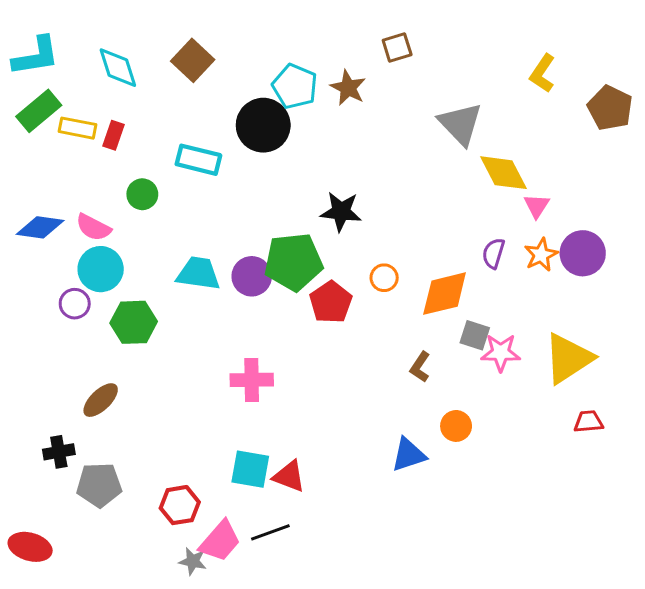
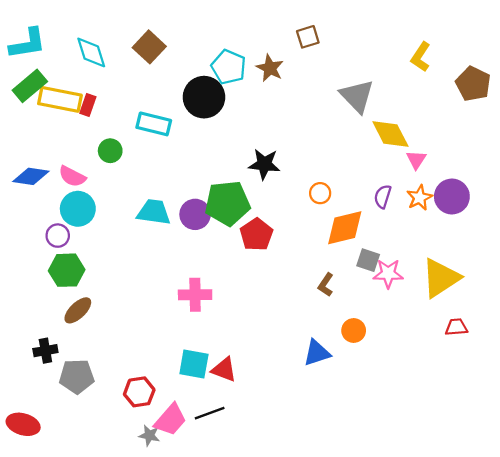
yellow rectangle: (78, 128) -> (60, 99), size x1.5
orange circle: (384, 278) -> (320, 193), moved
green hexagon: (134, 322) -> (67, 270), moved

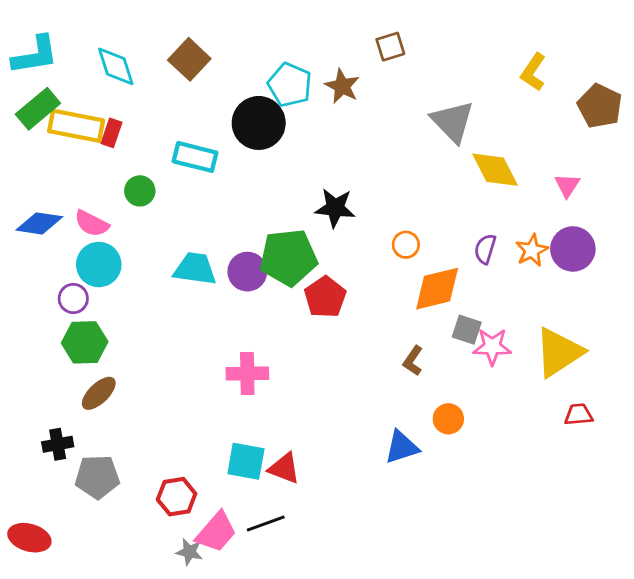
pink triangle: (416, 160) -> (567, 185), moved

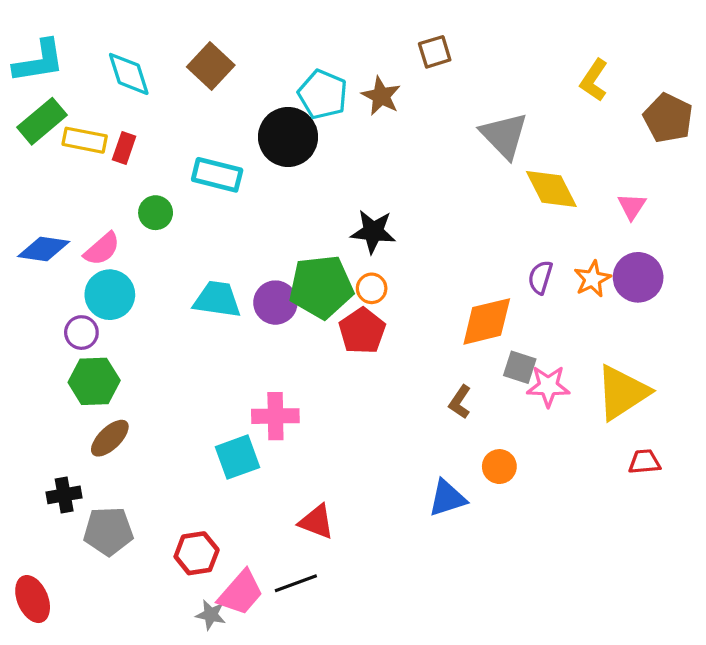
yellow rectangle: (76, 126) -> (85, 140), size x0.7
pink semicircle: (92, 223) -> (102, 249), turned -68
orange circle: (406, 245) -> (372, 288), moved
cyan square: (246, 461) -> (238, 457), moved, turned -30
red ellipse: (29, 538) -> (33, 599), turned 51

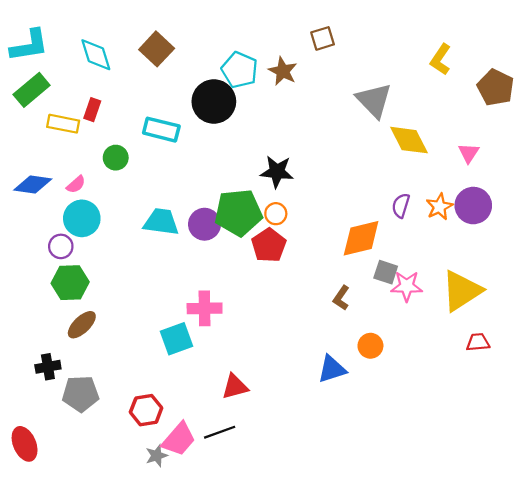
yellow rectangle: (85, 140) -> (63, 124), moved
pink semicircle: (102, 249) -> (76, 184), size x0.7
red triangle: (316, 522) -> (235, 387), turned -36
gray star: (211, 615) -> (157, 456), turned -30

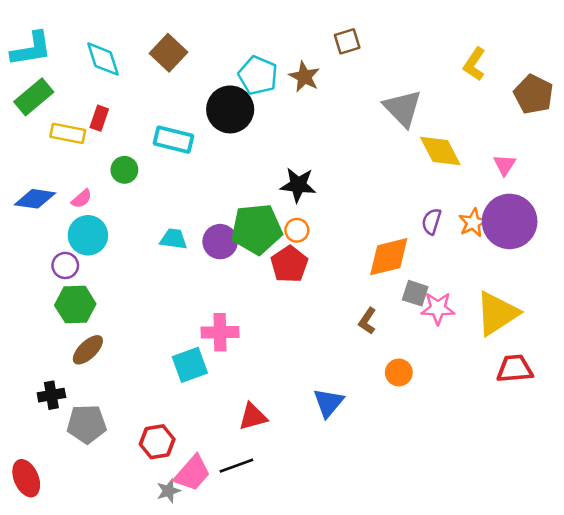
purple circle: (473, 206) -> (510, 221), size x1.4
cyan trapezoid: (161, 222) -> (173, 239), size x0.7
red trapezoid: (478, 342) -> (515, 369), size x1.4
blue triangle: (332, 369) -> (328, 403), moved, turned -32

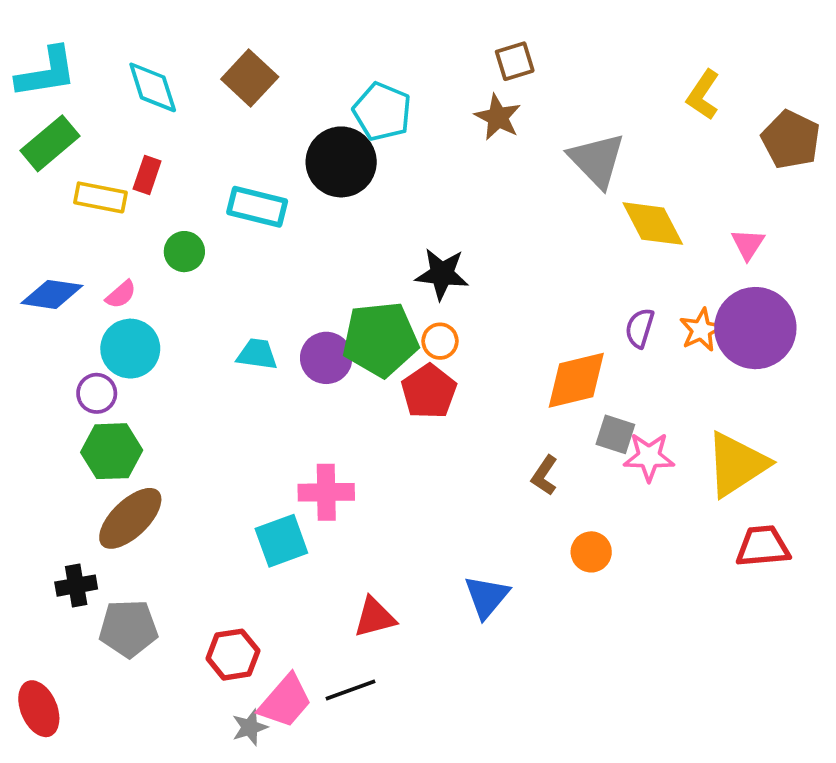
brown star: (304, 77) -> (498, 117), moved
brown ellipse: (88, 350) -> (130, 518), size x1.4

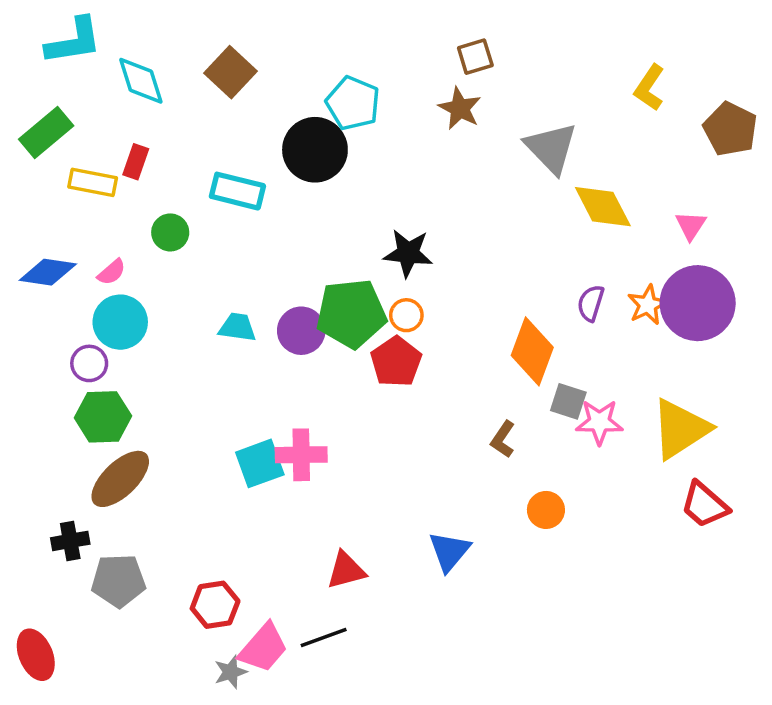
cyan L-shape: (46, 72) -> (74, 41), moved
orange diamond: (576, 380) -> (532, 351), turned -56
cyan square: (281, 541) -> (260, 463), moved
red trapezoid: (763, 546) -> (705, 505), turned -134

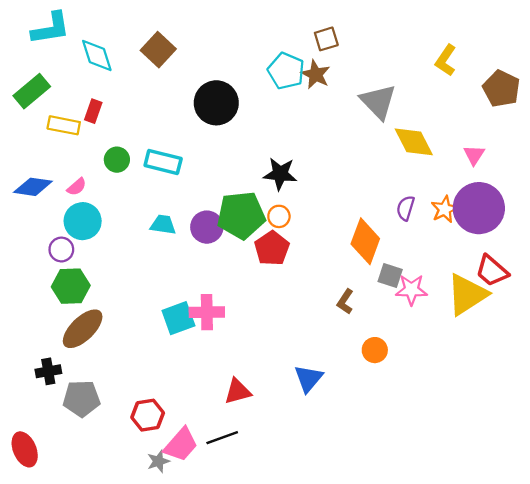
cyan pentagon: (353, 103) -> (286, 71), moved
cyan rectangle: (237, 191) -> (163, 162), moved
red trapezoid: (705, 505) -> (492, 271), moved

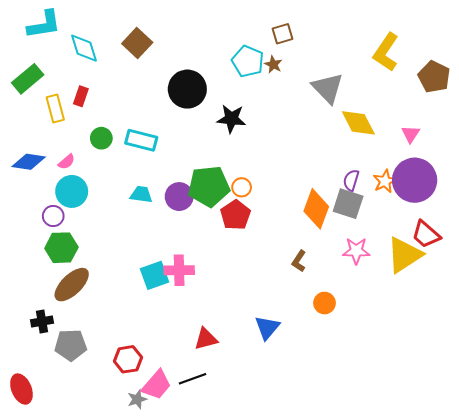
yellow L-shape: (446, 60) -> (386, 52), size x1.4
brown star: (316, 74) -> (273, 64), size x0.7
yellow rectangle: (64, 125) -> (55, 109), turned 64
black star: (280, 174) -> (231, 119), moved
gray square: (390, 276) -> (348, 204), moved, size x1.4

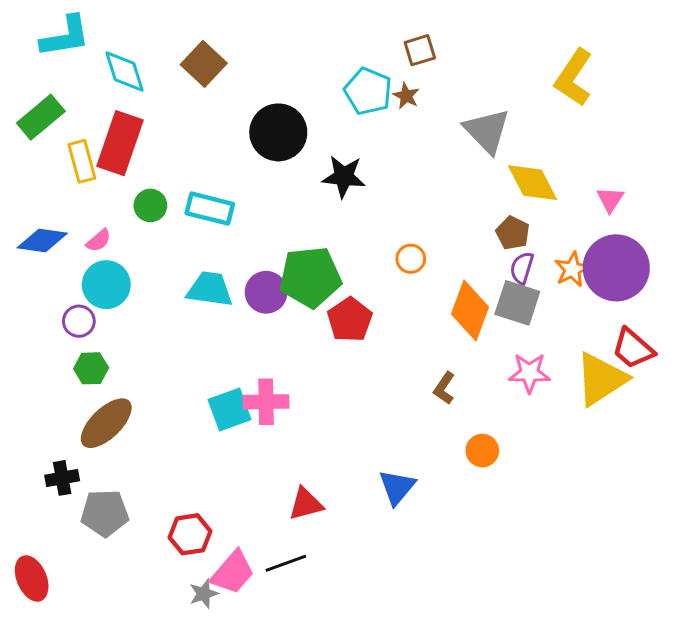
brown pentagon: (434, 77) -> (513, 233), moved, size x0.7
red rectangle: (81, 96) -> (120, 143), size x2.0
orange circle: (242, 187) -> (411, 259), moved
cyan trapezoid: (141, 195) -> (210, 289), size x1.4
green hexagon: (61, 248) -> (91, 368), size x0.7

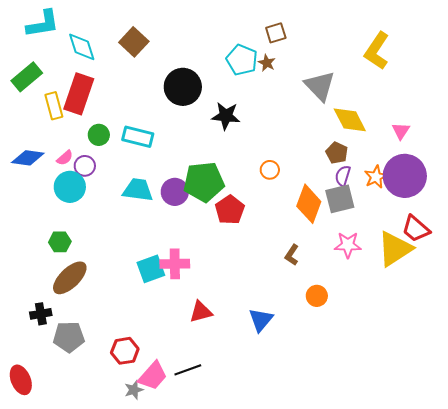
gray square: (517, 303) -> (340, 199), turned -32
purple circle: (79, 321) -> (85, 166), moved
red triangle: (306, 504) -> (201, 312), moved

